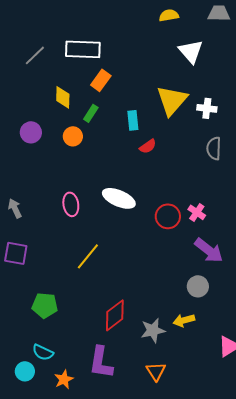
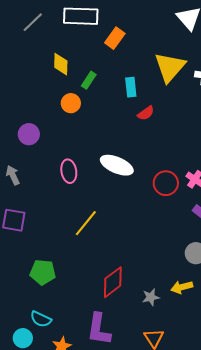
orange rectangle: (101, 80) -> (115, 38), moved
purple circle: (31, 132) -> (29, 134), moved
gray star: (153, 330) -> (151, 297), size x0.7

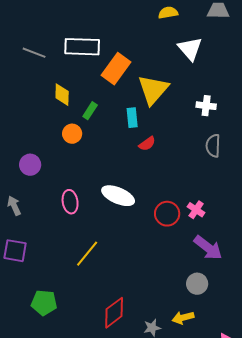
gray line: (33, 22) -> (34, 53), turned 65
orange rectangle: (115, 38) -> (116, 69), size x1.4
yellow triangle: (170, 67) -> (153, 90), moved

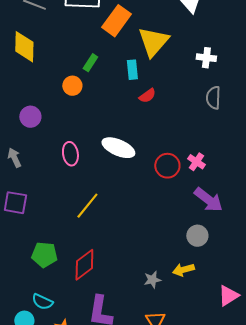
yellow diamond: (62, 95) -> (24, 47), moved, size x1.4
red diamond: (114, 313) -> (84, 265), moved

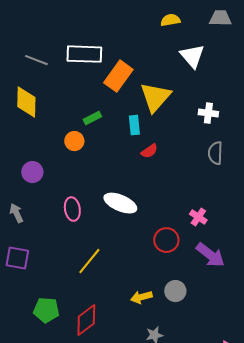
green rectangle: (90, 63) -> (92, 118), turned 30
red circle: (167, 166) -> (166, 240), moved
gray circle: (197, 236) -> (175, 291), moved
yellow arrow: (183, 270) -> (141, 297), moved

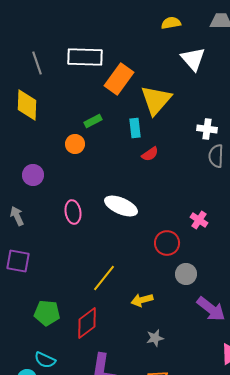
gray line: (36, 60) -> (37, 63), turned 50
white cross: (208, 113) -> (207, 129), moved
purple arrow: (210, 255) -> (211, 309), moved
yellow line: (89, 261) -> (104, 278), moved
gray circle: (175, 291) -> (186, 274), moved

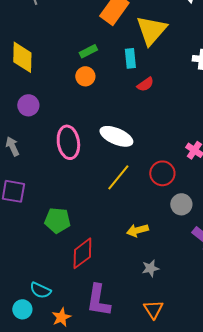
yellow diamond: (27, 105) -> (22, 57), moved
orange circle: (75, 144) -> (85, 76), moved
pink ellipse: (73, 212) -> (68, 142), size x1.4
yellow line: (104, 278) -> (118, 177), moved
green pentagon: (47, 313) -> (57, 220), moved

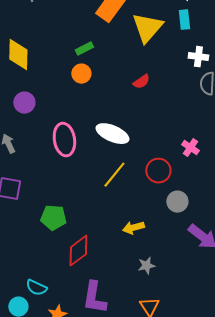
cyan rectangle: (130, 58) -> (184, 20), moved

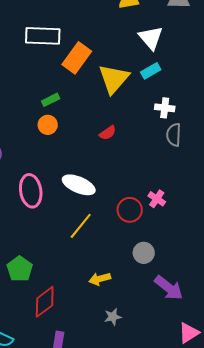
cyan rectangle: (184, 20) -> (151, 71), turned 66
red circle: (158, 171) -> (130, 210), moved
green pentagon: (53, 218) -> (20, 269), turned 30

